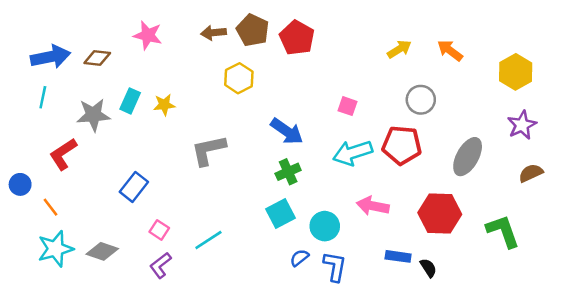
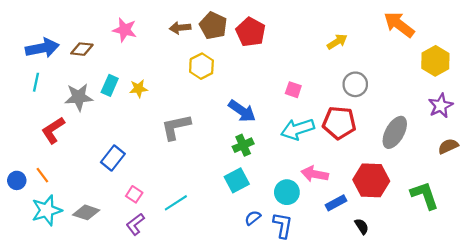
orange arrow: (450, 50) -> (399, 25), moved, size x1.4
blue circle: (20, 184) -> (17, 180), moved
cyan circle: (325, 226) -> (287, 192), moved
blue rectangle: (398, 256) -> (336, 203), moved, turned -36

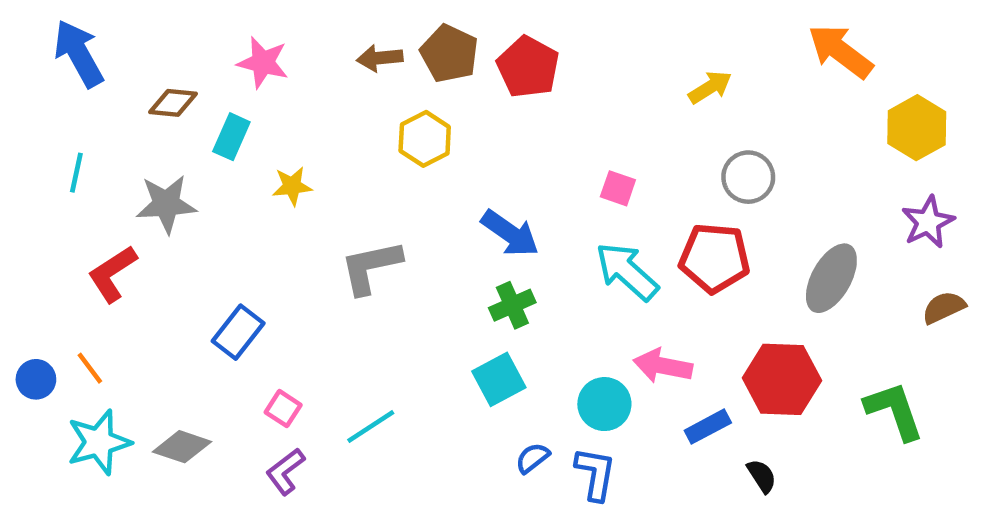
blue arrow: (42, 48) -> (79, 54), moved, turned -108
cyan rectangle: (110, 85) -> (231, 137), moved
cyan arrow: (298, 129) -> (627, 271), turned 60

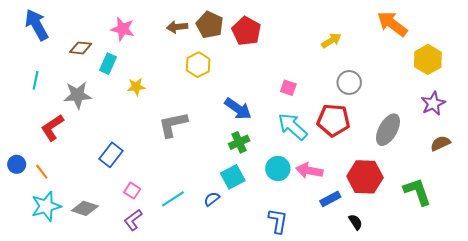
blue circle: (36, 379) -> (17, 164), moved
cyan circle: (604, 404) -> (278, 169), moved
blue semicircle: (533, 458) -> (212, 199), moved

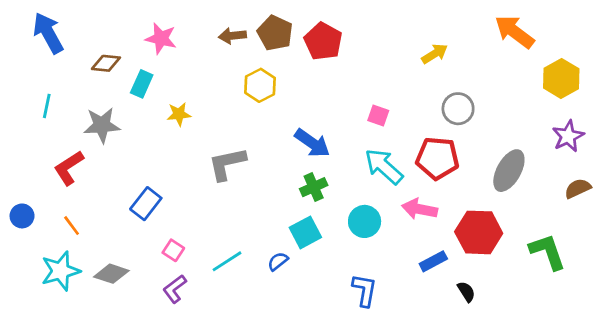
pink arrow: (309, 171) -> (420, 209), moved
orange line: (42, 172) -> (72, 226), moved

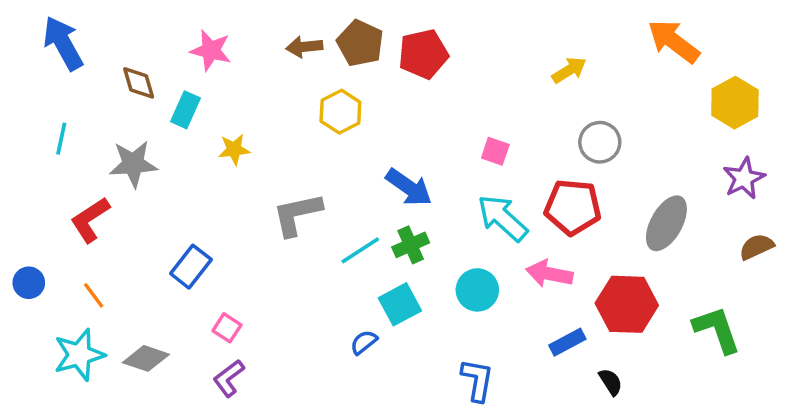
red pentagon: (323, 41) -> (423, 54), turned 30
brown diamond: (106, 63) -> (139, 83), turned 68
cyan line: (227, 261) -> (360, 250), moved

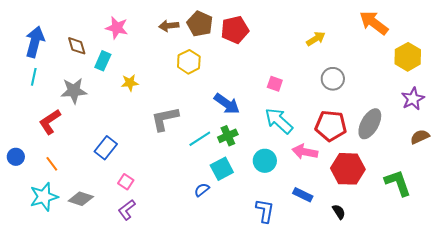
blue arrow: (63, 43) -> (35, 42), moved, turned 44
red pentagon: (573, 207) -> (331, 126), moved
blue rectangle: (567, 342) -> (303, 195), moved, turned 54

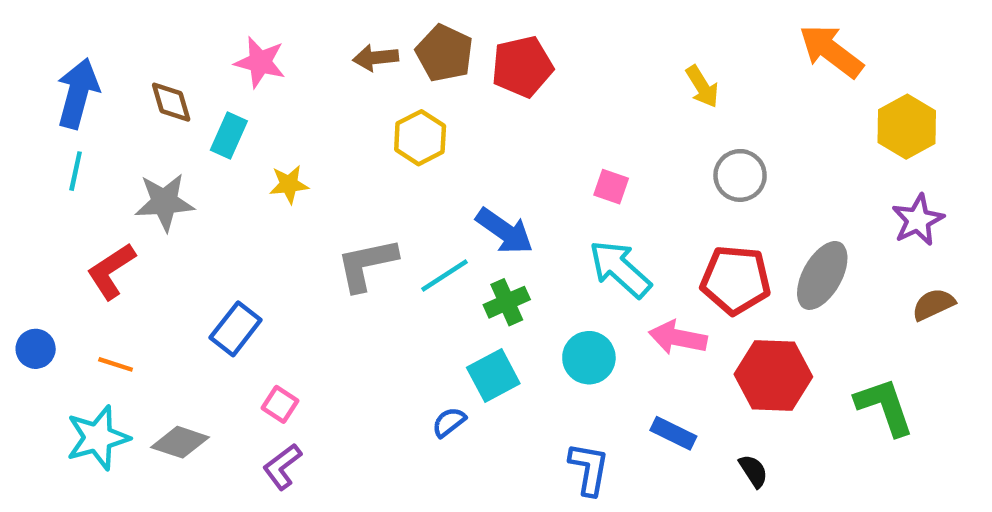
yellow arrow: (316, 39) -> (702, 87), turned 90
cyan line: (200, 139) -> (444, 275), moved
orange line: (52, 164) -> (116, 364), turned -35

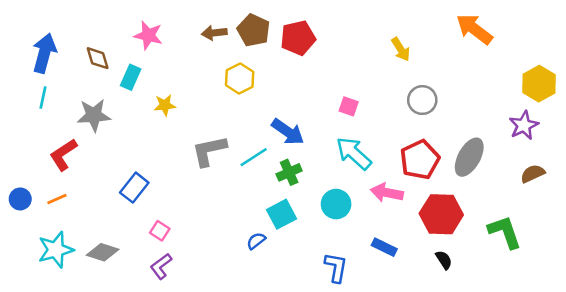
yellow hexagon: (907, 127) -> (539, 84), moved
red pentagon: (736, 280) -> (420, 160), turned -30
orange line: (116, 364) -> (57, 199), moved, turned -42
black semicircle: (753, 471) -> (444, 260), moved

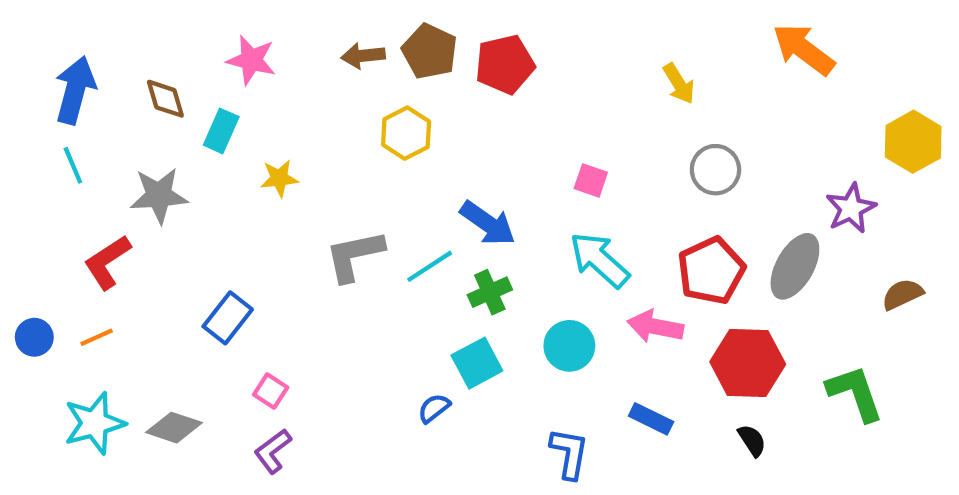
cyan line: (43, 98) -> (73, 165), turned -35
purple star: (524, 125) -> (851, 208), moved

